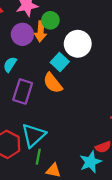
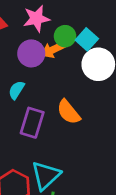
orange arrow: (41, 31) -> (53, 50), turned 60
cyan square: (60, 62) -> (87, 39), moved

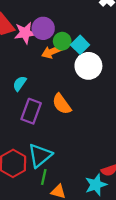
pink star: (36, 19) -> (25, 33), moved
purple circle: (31, 53) -> (43, 28), moved

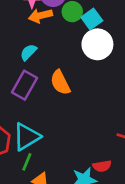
orange arrow: (52, 52) -> (40, 16), moved
cyan semicircle: (20, 83) -> (28, 52), moved

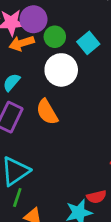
cyan square: (92, 19) -> (88, 43), moved
white circle: (97, 44) -> (61, 70), moved

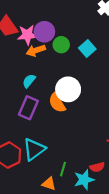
white circle: (61, 70) -> (68, 89), moved
green line: (17, 197) -> (63, 169), moved

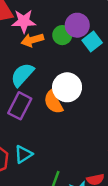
purple circle: (44, 32) -> (77, 25), moved
cyan semicircle: (29, 81) -> (22, 75), size x1.5
cyan triangle: (34, 149) -> (23, 154), size x0.7

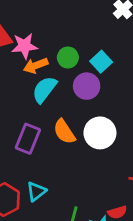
purple circle: (77, 25) -> (87, 86), moved
cyan semicircle: (22, 75) -> (44, 89), moved
white circle: (67, 87) -> (100, 133), moved

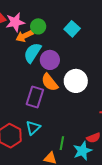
green circle: (68, 57) -> (38, 26), moved
purple circle: (87, 86) -> (50, 60), moved
purple rectangle: (28, 139) -> (35, 97), moved

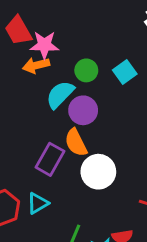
green circle: (38, 26) -> (86, 70), moved
orange arrow: (25, 36) -> (36, 65), moved
white circle: (76, 81) -> (98, 172), moved

